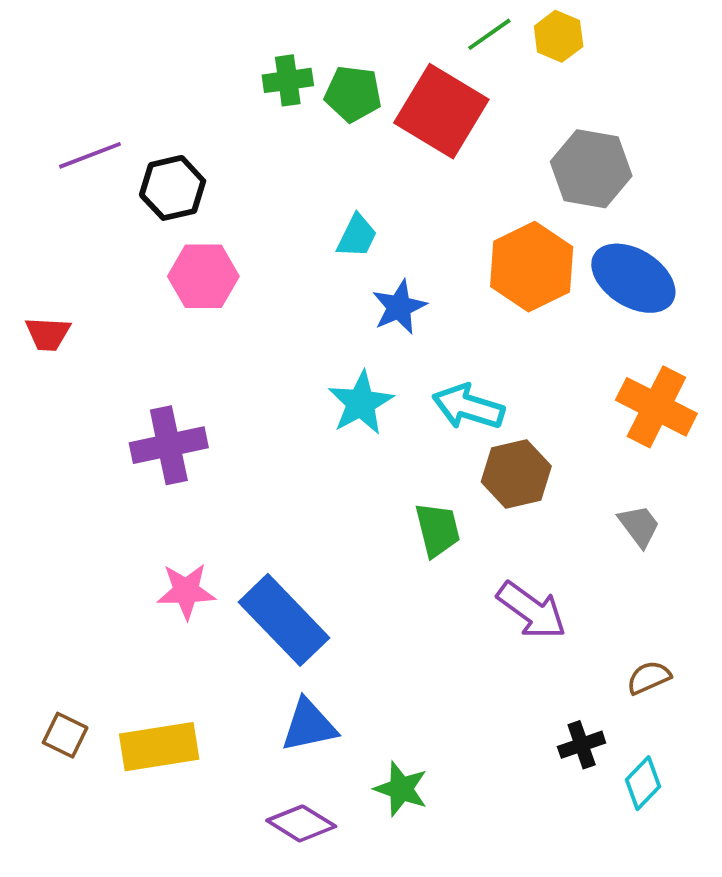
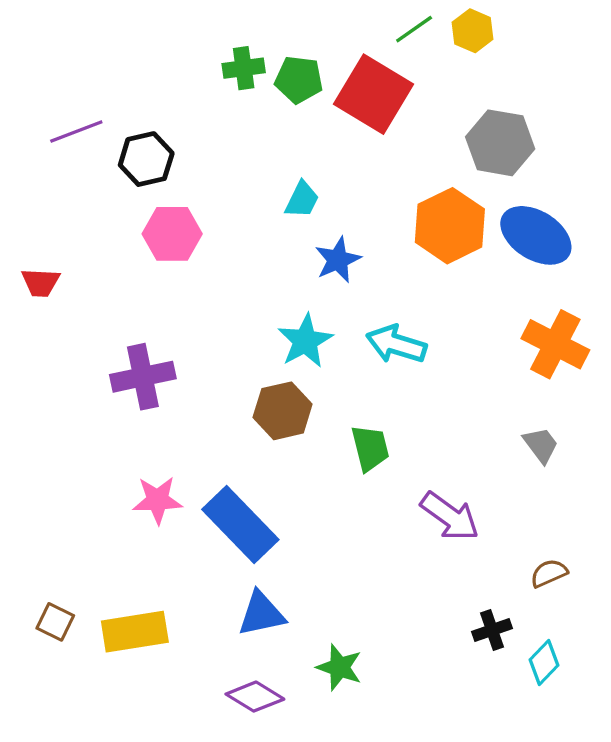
brown hexagon: (516, 474) -> (283, 411), moved

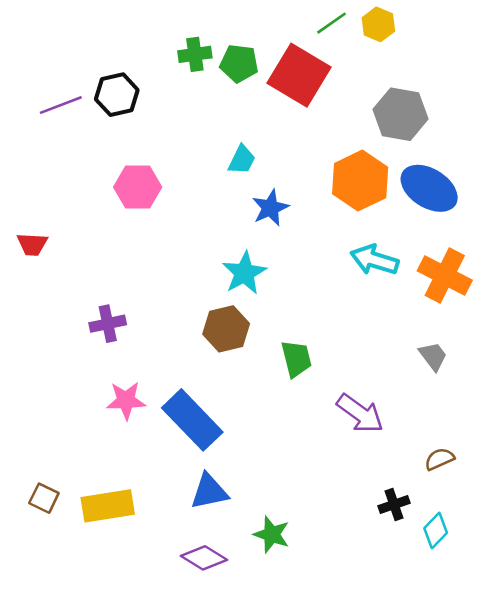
black hexagon: (146, 159) -> (117, 95), moved
red trapezoid: (41, 282) -> (32, 244), moved
cyan arrow: (396, 344) -> (374, 260), moved
purple cross: (143, 377) -> (108, 324), moved, size x0.7

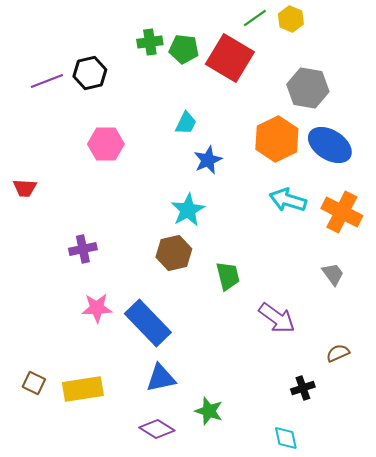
cyan diamond: (436, 531) -> (286, 438), moved, turned -56

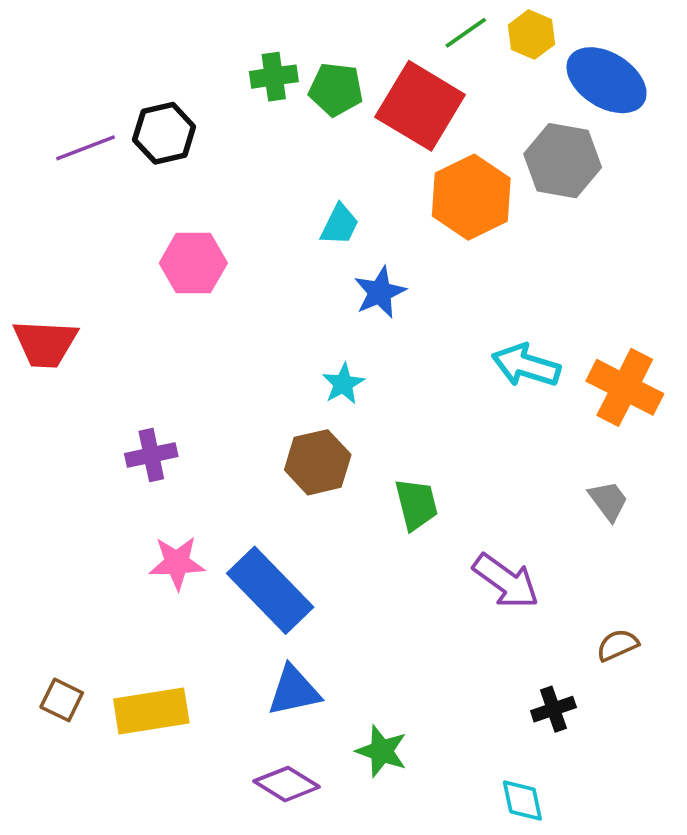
orange hexagon: (277, 139) -> (471, 197), moved
blue ellipse: (330, 145) -> (607, 80), moved
red trapezoid: (25, 188) -> (45, 343), size x1.5
cyan star: (188, 210) -> (343, 384), size x0.7

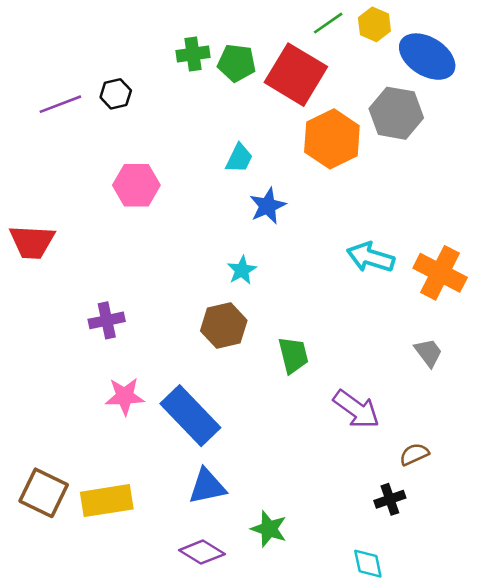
black hexagon: (164, 133) -> (116, 94), size x0.7
brown semicircle: (617, 645) -> (414, 454), moved
brown square: (62, 700) -> (44, 493), size x1.6

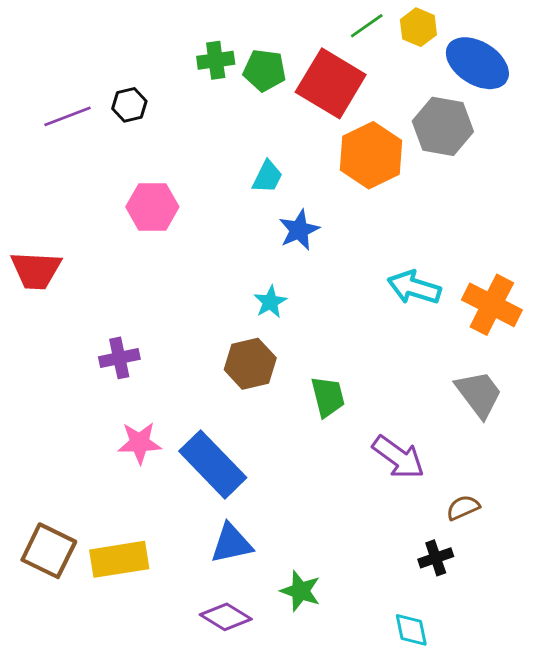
gray trapezoid: (428, 353) -> (479, 394), size x1.5

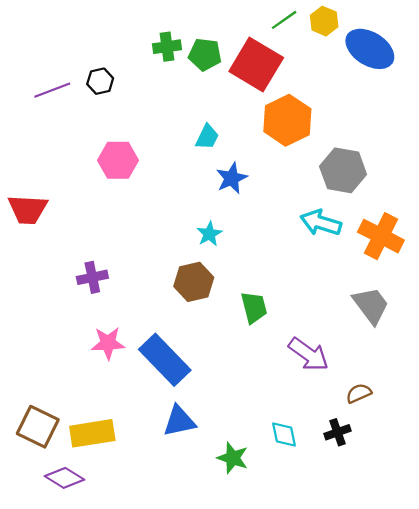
gray hexagon: (443, 126) -> (343, 170), moved
purple diamond: (226, 617) -> (64, 478), moved
cyan diamond: (411, 630) -> (284, 434), moved

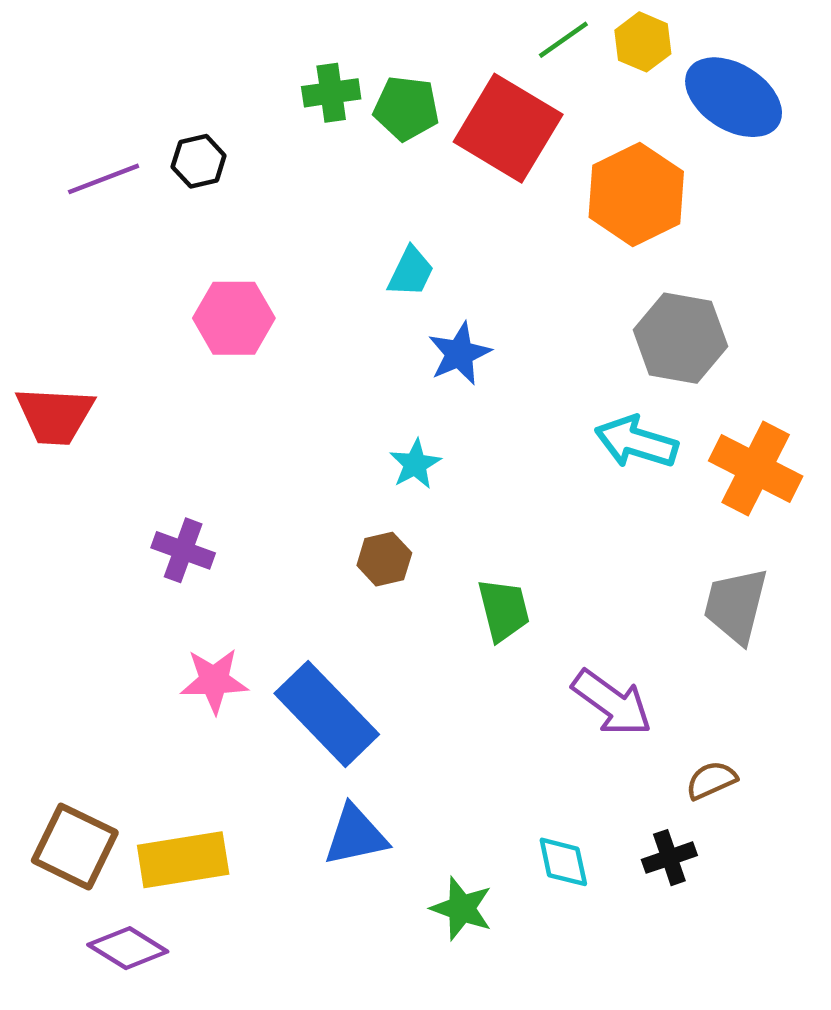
orange hexagon: (287, 120) -> (636, 194), moved
purple cross: (92, 277) -> (183, 550), turned 32
brown hexagon: (194, 282) -> (384, 559), size x0.7
gray trapezoid: (371, 305) -> (736, 606), turned -129

